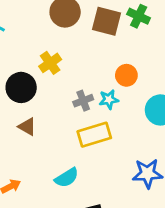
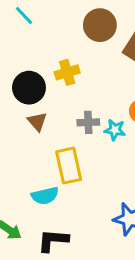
brown triangle: (27, 127) -> (37, 122), moved
yellow rectangle: (94, 135) -> (69, 166), moved, turned 76

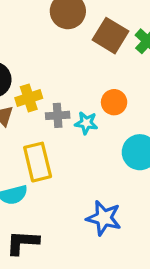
yellow cross: (67, 72) -> (29, 98), moved

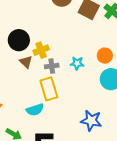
orange circle: (114, 102) -> (105, 56), moved
gray cross: (58, 115) -> (52, 66), moved

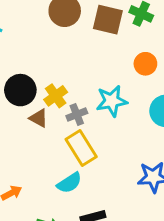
orange circle: (105, 56) -> (145, 64), moved
cyan star: (77, 63) -> (112, 101), size x1.5

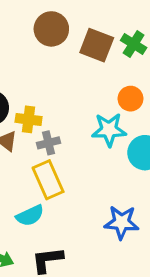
yellow cross: (56, 96) -> (29, 119), turned 35
cyan star: (112, 101) -> (109, 130), moved

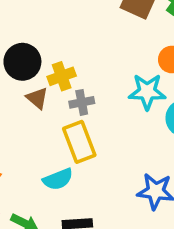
yellow cross: (29, 119) -> (62, 76), turned -30

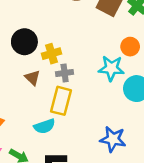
brown triangle: (37, 98) -> (32, 78), moved
yellow rectangle: (79, 142) -> (61, 101), turned 32

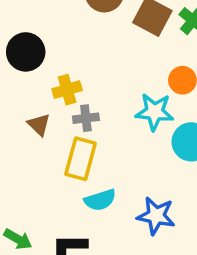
black circle: (24, 42) -> (26, 52), moved
cyan semicircle: (44, 126) -> (100, 200), moved

